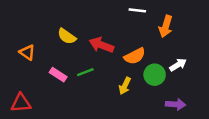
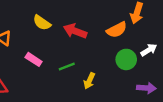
orange semicircle: (135, 56) -> (117, 30), moved
green line: (85, 72) -> (67, 67), moved
yellow arrow: (125, 86) -> (89, 81), moved

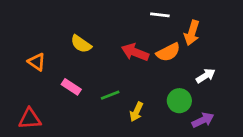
red arrow: (75, 31) -> (135, 52), moved
green circle: (126, 59) -> (179, 101), moved
purple arrow: (146, 88) -> (203, 120), turned -30

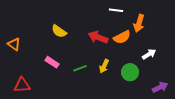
orange triangle: (37, 62) -> (14, 44), moved
yellow arrow: (136, 112) -> (104, 66), moved
purple arrow: (203, 120) -> (160, 87), moved

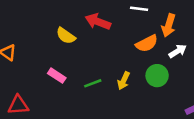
red arrow: (98, 37) -> (98, 22), moved
white arrow: (149, 54) -> (178, 51), moved
green circle: (130, 72) -> (157, 76), moved

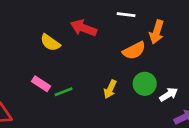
white arrow: (178, 51) -> (169, 94), moved
green line: (93, 83) -> (64, 92), moved

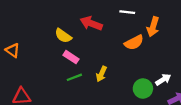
pink rectangle: (41, 84) -> (71, 57), moved
green circle: (145, 84) -> (143, 89), moved
yellow arrow: (110, 89) -> (101, 74), moved

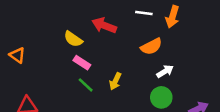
orange arrow: (153, 27) -> (172, 17), moved
green line: (74, 77) -> (86, 85), turned 64
white arrow: (163, 80) -> (165, 71), moved

